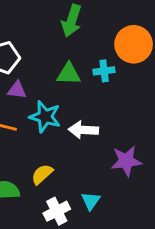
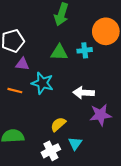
white arrow: (83, 130) -> (84, 93), moved
yellow semicircle: (42, 174) -> (58, 124), moved

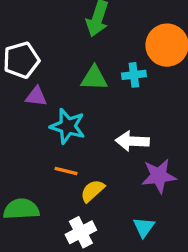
orange line: (15, 91) -> (66, 171), moved
cyan triangle: (75, 143) -> (144, 227), moved

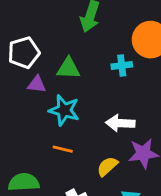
green triangle: (94, 78) -> (68, 68), moved
yellow semicircle: (92, 191) -> (107, 166), moved

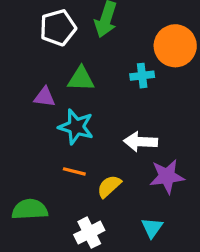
white pentagon: (24, 53) -> (58, 28), moved
yellow semicircle: (107, 166) -> (109, 186), moved

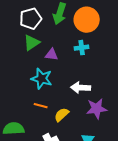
orange circle: (175, 46) -> (87, 20), moved
green triangle: (81, 79) -> (32, 43), moved, turned -36
purple triangle: (45, 97) -> (52, 55), moved

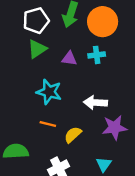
purple triangle: (52, 55) -> (69, 59), moved

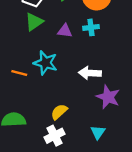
orange line: (48, 124) -> (19, 73), moved
purple star: (114, 128) -> (108, 97), turned 30
yellow semicircle: (73, 135) -> (59, 112), moved

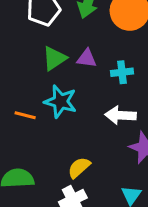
green triangle: (34, 22) -> (54, 58), moved
cyan cross: (91, 27) -> (122, 72), moved

